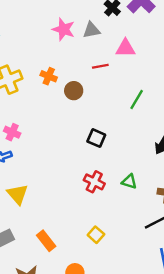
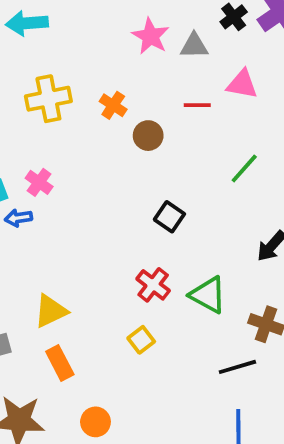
green triangle: (129, 182) -> (208, 295), size x1.5
yellow triangle: (18, 194) -> (51, 311), moved, turned 35
yellow square: (96, 235) -> (141, 340), moved

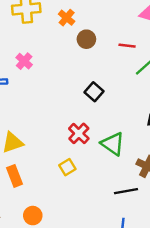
red line: (197, 105) -> (127, 46), moved
pink cross: (39, 182) -> (24, 61), moved

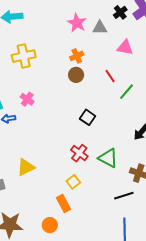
orange cross: (67, 18) -> (77, 56), moved, turned 32
red line: (127, 46) -> (110, 76), turned 56
orange rectangle: (15, 176) -> (64, 204), moved

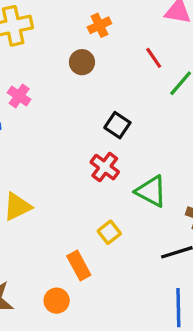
brown circle: (76, 75) -> (82, 62), moved
red cross: (79, 153) -> (105, 167), moved
yellow square: (73, 182) -> (109, 232), moved

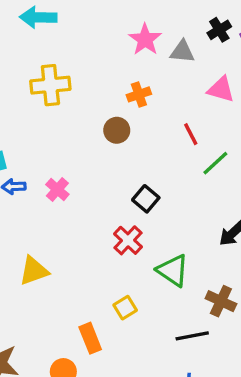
pink cross: (19, 96) -> (57, 189), moved

